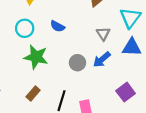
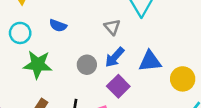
blue triangle: (132, 47) -> (150, 61), moved
purple square: (126, 92) -> (118, 86), moved

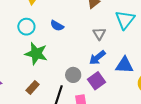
gray circle: (87, 65) -> (73, 75), moved

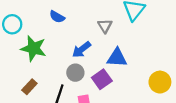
cyan circle: (26, 27) -> (12, 24), moved
blue arrow: (97, 58) -> (82, 50), moved
blue triangle: (124, 65) -> (117, 58), moved

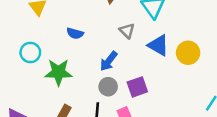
blue triangle: (117, 58) -> (158, 45), moved, turned 40
purple square: (102, 79) -> (137, 87), turned 30
yellow circle: (160, 82) -> (188, 53), moved

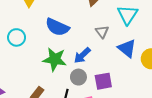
blue semicircle: (75, 33) -> (57, 27), size x1.6
green star: (59, 72) -> (55, 59), moved

